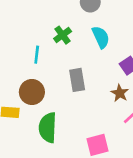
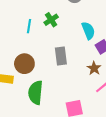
cyan semicircle: (101, 37) -> (88, 31), moved
cyan line: (37, 55) -> (29, 26), moved

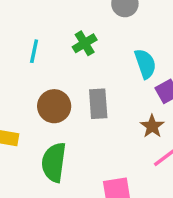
cyan line: (29, 26) -> (34, 51), moved
brown circle: (24, 64) -> (54, 106), moved

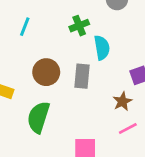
cyan line: (34, 51) -> (25, 27), moved
cyan semicircle: (145, 64) -> (102, 48), moved

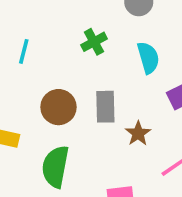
cyan semicircle: (102, 48) -> (148, 58), moved
brown star: (122, 101) -> (138, 133), moved

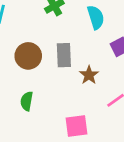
green semicircle: (55, 167) -> (27, 101), size x0.6

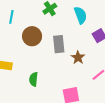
brown circle: (28, 56) -> (32, 36), moved

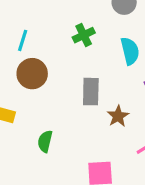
brown circle: (32, 36) -> (32, 74), moved

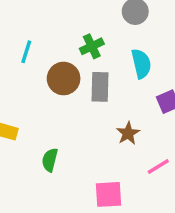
brown circle: (32, 74) -> (64, 79), moved
gray rectangle: (91, 92) -> (100, 87), moved

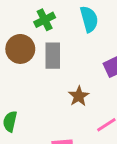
cyan semicircle: (141, 64) -> (89, 19), moved

